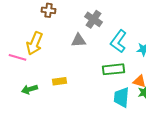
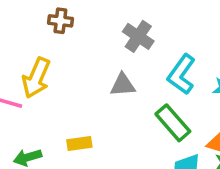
gray triangle: (78, 40) -> (123, 85), moved
green rectangle: (114, 69) -> (173, 123), turned 55

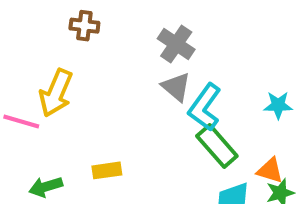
cyan L-shape: (181, 74) -> (205, 107), moved
gray triangle: (123, 85) -> (176, 87), moved, turned 44

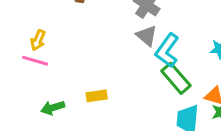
yellow arrow: (56, 93) -> (38, 40), moved, size x0.6

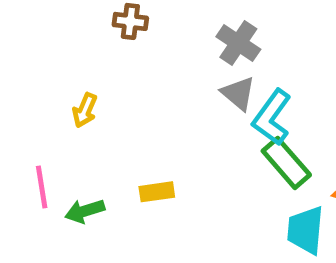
yellow arrow: (38, 40) -> (85, 110), moved
pink line: (35, 61) -> (42, 187), moved, turned 65

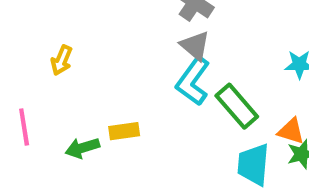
cyan L-shape: (272, 117) -> (193, 81), moved
green arrow: (85, 211) -> (82, 148), moved

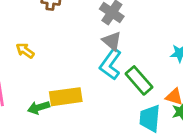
yellow arrow: (62, 60) -> (25, 51), turned 102
yellow rectangle: (124, 131) -> (66, 97), size x1.6

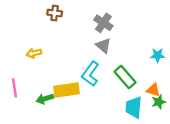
yellow arrow: (25, 51) -> (34, 53), turned -48
cyan L-shape: (111, 64) -> (90, 74), moved

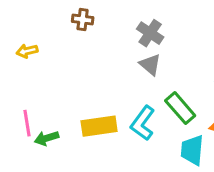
yellow arrow: (34, 53) -> (27, 51), moved
cyan L-shape: (90, 74) -> (143, 123), moved
green arrow: (45, 99) -> (47, 138), moved

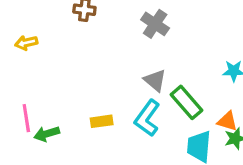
gray triangle: (150, 65) -> (155, 80), moved
yellow rectangle: (99, 126) -> (102, 121), size x0.6

